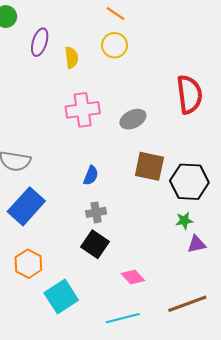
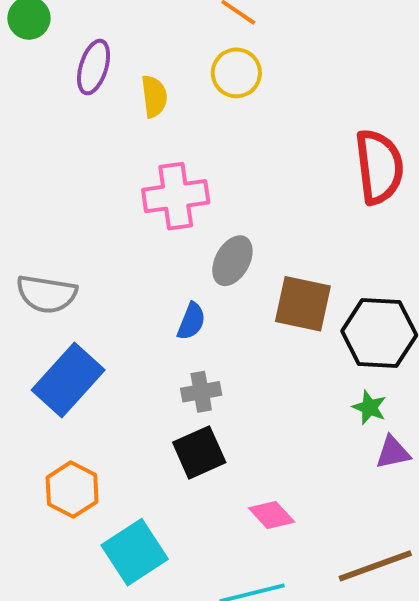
gray ellipse: (133, 119) -> (232, 261), moved, turned -35
green star: (184, 221) -> (369, 407), turned 30
black square: (95, 244) -> (199, 452), turned 32

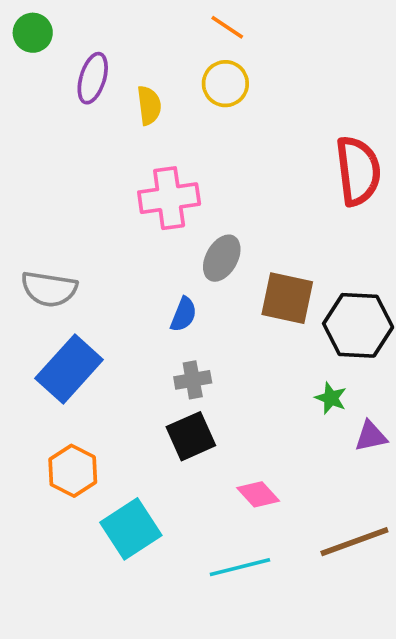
green star: (369, 407) -> (331, 398), moved

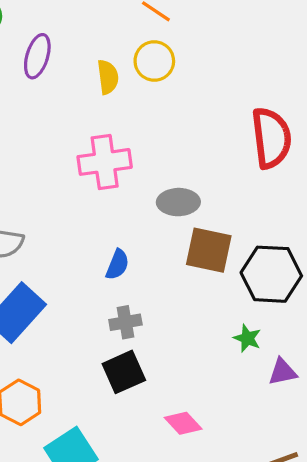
yellow semicircle: (149, 105) -> (108, 77), moved
gray ellipse: (222, 258) -> (178, 202), moved, turned 60

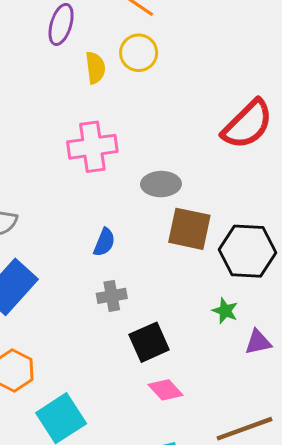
purple ellipse: (37, 56) -> (61, 24), moved
red semicircle: (271, 138) -> (248, 124), turned 52
black square: (124, 372) -> (149, 342), moved

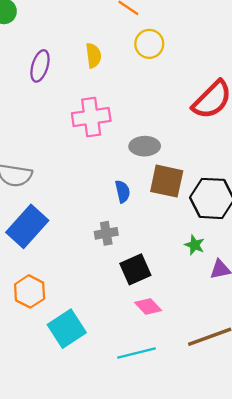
purple ellipse: (61, 24) -> (40, 66), moved
yellow circle: (139, 53) -> (149, 44), moved
blue semicircle: (104, 242) -> (123, 191), moved, turned -35

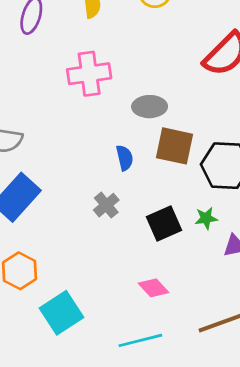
gray cross: (106, 233) -> (106, 205), turned -30
green star: (195, 245) -> (206, 218), turned -30
black square: (135, 269) -> (164, 223), moved

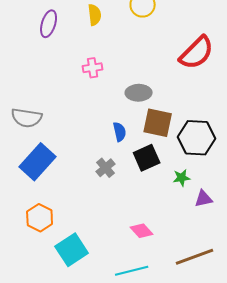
pink cross: (89, 74) -> (93, 68), size x0.6
black square: (164, 223) -> (147, 158), moved

